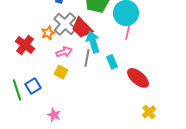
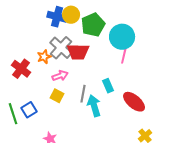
red trapezoid: (82, 28) -> (78, 52), turned -45
cyan arrow: (93, 42) -> (94, 106), moved
gray line: (87, 58) -> (83, 94), moved

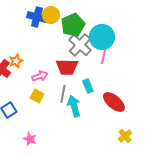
gray cross: (61, 48) -> (80, 45), moved
red trapezoid: (78, 52) -> (67, 67), moved
orange star: (44, 57) -> (16, 61), moved

